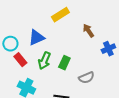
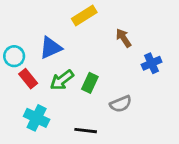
green arrow: (44, 61) -> (62, 80), turned 30

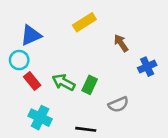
blue triangle: (51, 48) -> (31, 35), moved
green arrow: (62, 80) -> (64, 82), turned 65

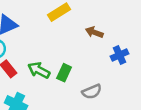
brown arrow: (121, 43) -> (94, 32), turned -36

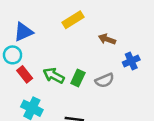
gray semicircle: (92, 92) -> (105, 80), moved

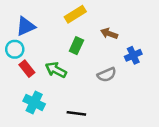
green rectangle: (78, 78) -> (76, 46), moved

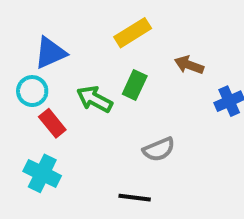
green arrow: (56, 70) -> (94, 99), moved
gray semicircle: (107, 75) -> (159, 149), moved
cyan cross: (34, 102) -> (42, 173), moved

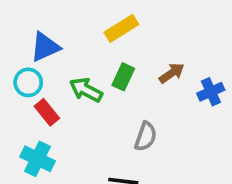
brown arrow: (189, 65) -> (172, 73), moved, turned 125
gray semicircle: (159, 149) -> (146, 136), turned -48

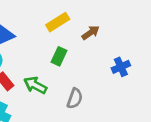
brown arrow: (172, 73) -> (91, 33), moved
green arrow: (86, 90) -> (35, 85), moved

